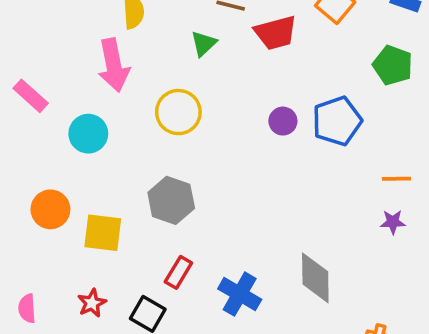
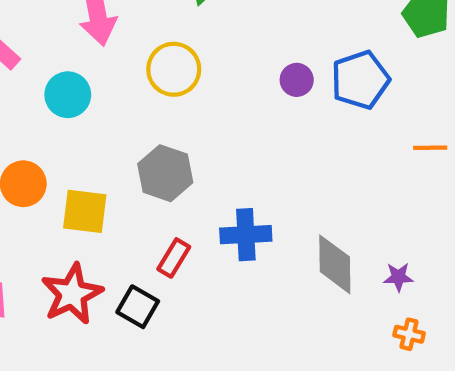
purple star: (393, 222) -> (398, 277), moved
blue cross: (240, 294) -> (246, 235), moved, turned -33
red star: (92, 303) -> (72, 294), size x1.8

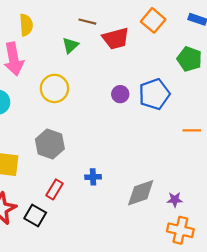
blue cross: (246, 235) -> (93, 177), size x0.6
gray diamond: (335, 264) -> (141, 193), turned 72
orange cross: (409, 334) -> (180, 230), size x1.6

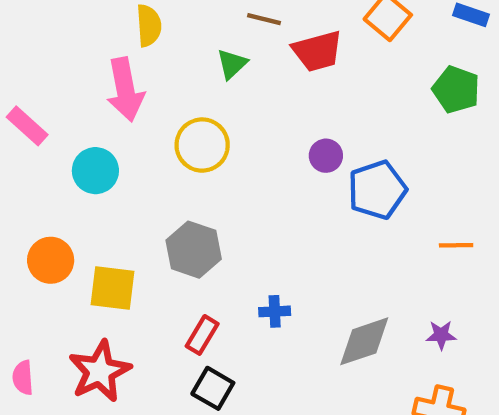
blue pentagon: (154, 94) -> (377, 190), moved
orange line: (192, 130) -> (456, 245), moved
purple star: (175, 200) -> (441, 335), moved
black square: (35, 216) -> (213, 388), moved

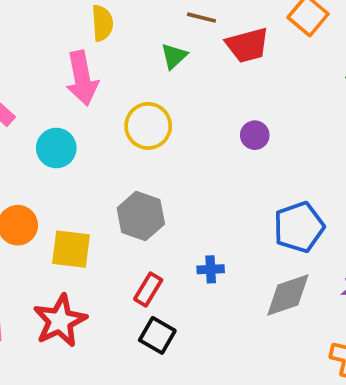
blue pentagon: (377, 190) -> (299, 227), moved

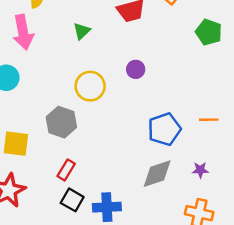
green triangle: (174, 56) -> (82, 31), moved
yellow circle: (148, 126) -> (90, 86), moved
blue cross: (211, 269) -> (107, 207), moved, size x1.6

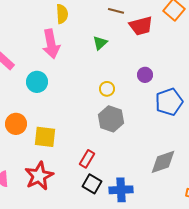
yellow circle: (90, 86) -> (107, 89), size x0.6
gray hexagon: (61, 122) -> (111, 119), moved
blue pentagon: (164, 129) -> (169, 102), moved

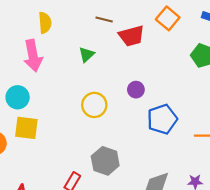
yellow circle: (107, 89) -> (94, 105), size x1.5
gray hexagon: (111, 119) -> (105, 161), moved
yellow square: (45, 137) -> (26, 128), moved

